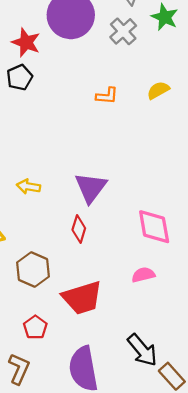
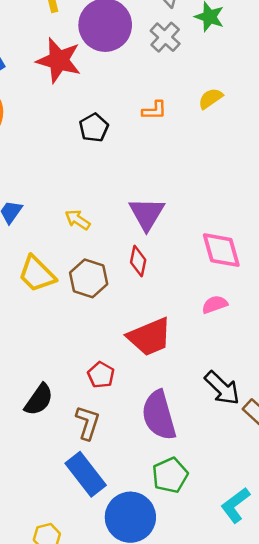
red star: (26, 42) -> (59, 60), size x1.4
black pentagon: (20, 77) -> (94, 128), moved
yellow arrow: (28, 187) -> (78, 220), turned 30
brown hexagon: (33, 269) -> (89, 278), moved

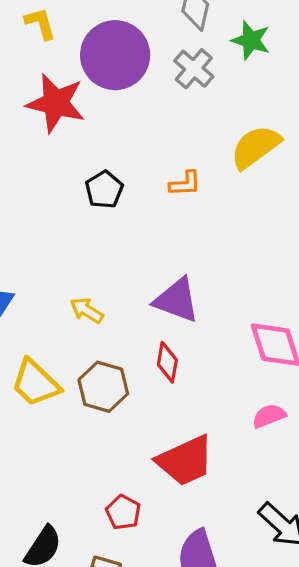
yellow semicircle: (210, 98) -> (256, 147), size x1.6
orange L-shape: (154, 110) -> (185, 184), moved
purple triangle: (147, 214) -> (177, 300), turned -39

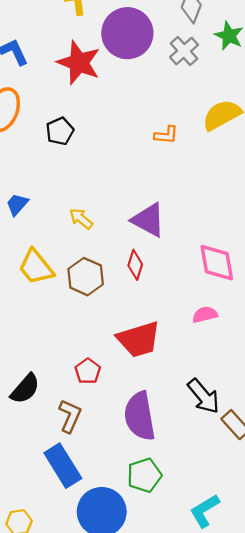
black pentagon: (104, 190) -> (60, 131), moved

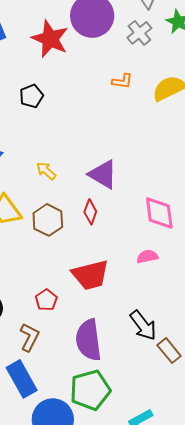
orange L-shape: (166, 135) -> (122, 81), moved
green pentagon: (144, 475) -> (90, 390), size x1.4

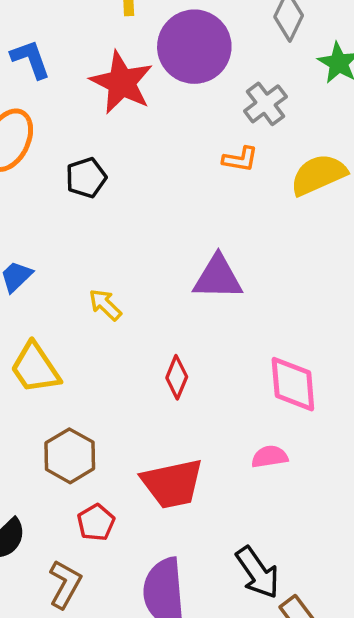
gray cross: (139, 33) -> (265, 104), moved
purple triangle: (103, 174) -> (218, 277), moved, turned -32
brown hexagon: (48, 220) -> (70, 456), moved

